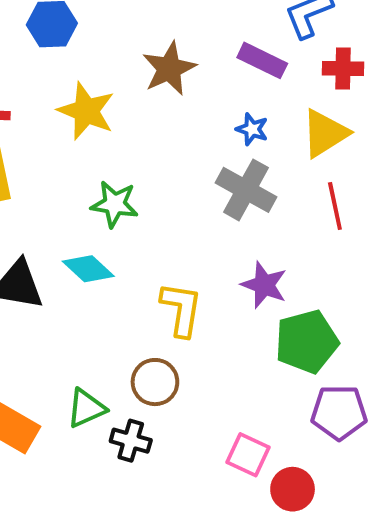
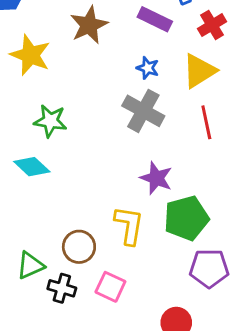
red cross: (343, 69) -> (212, 25), turned -32
yellow L-shape: (181, 309) -> (129, 225), moved
pink square: (248, 455) -> (110, 287), moved

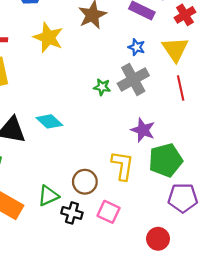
yellow triangle: (199, 71) -> (175, 49), turned -32
gray cross: (143, 111) -> (133, 79), turned 32
green star: (50, 121) -> (102, 87), moved, size x0.7

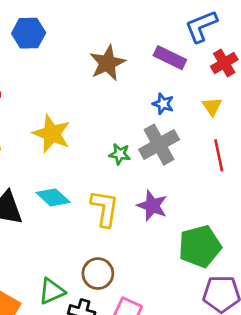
yellow star: (48, 37) -> (52, 134), moved
yellow triangle: (175, 49) -> (212, 106), size x0.6
purple star: (143, 130) -> (152, 206), moved
yellow L-shape: (122, 166) -> (105, 208), moved

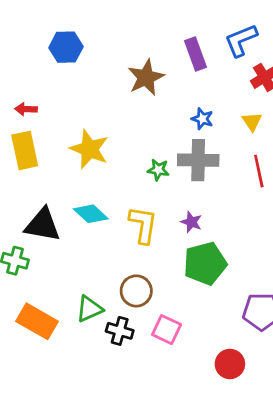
purple rectangle: (170, 58) -> (195, 54), moved, turned 44
gray cross: (159, 145) -> (198, 160), turned 30
purple star: (152, 206) -> (191, 222), size x0.7
green pentagon: (200, 246) -> (205, 263), moved

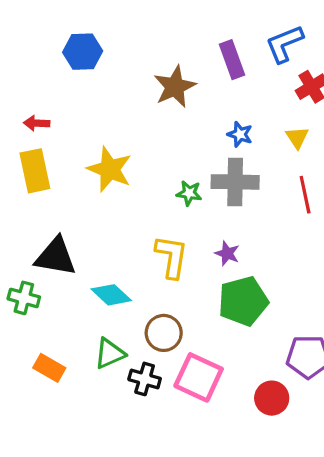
cyan diamond: (91, 214) -> (111, 295), moved
orange rectangle: (37, 321) -> (49, 368), size x0.7
pink square: (167, 330) -> (199, 377), size x1.4
red circle: (230, 364) -> (272, 398), moved

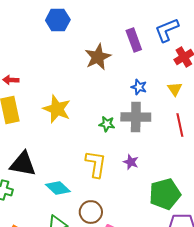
blue hexagon: (83, 52) -> (58, 20), moved
green pentagon: (243, 301) -> (165, 194), moved

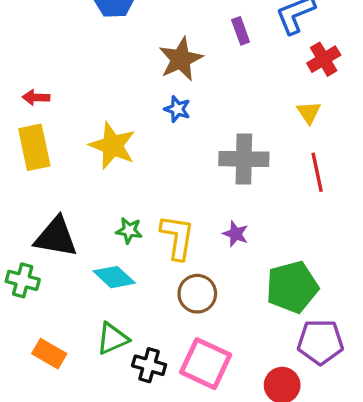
purple rectangle: (134, 40) -> (241, 31), size x0.7
blue star: (139, 87) -> (177, 109), moved
green star: (107, 124) -> (129, 230), moved
brown circle: (91, 212) -> (197, 294), moved

